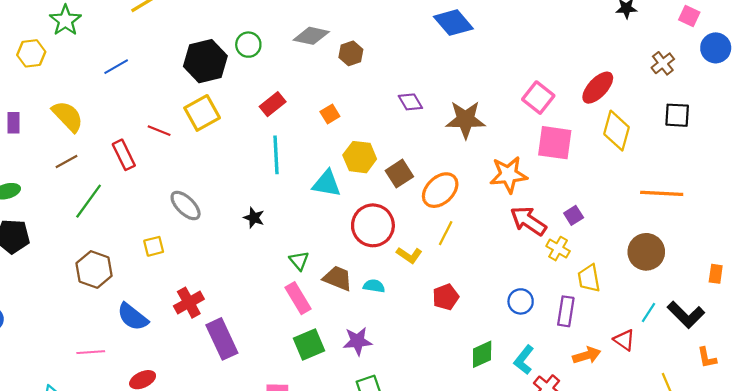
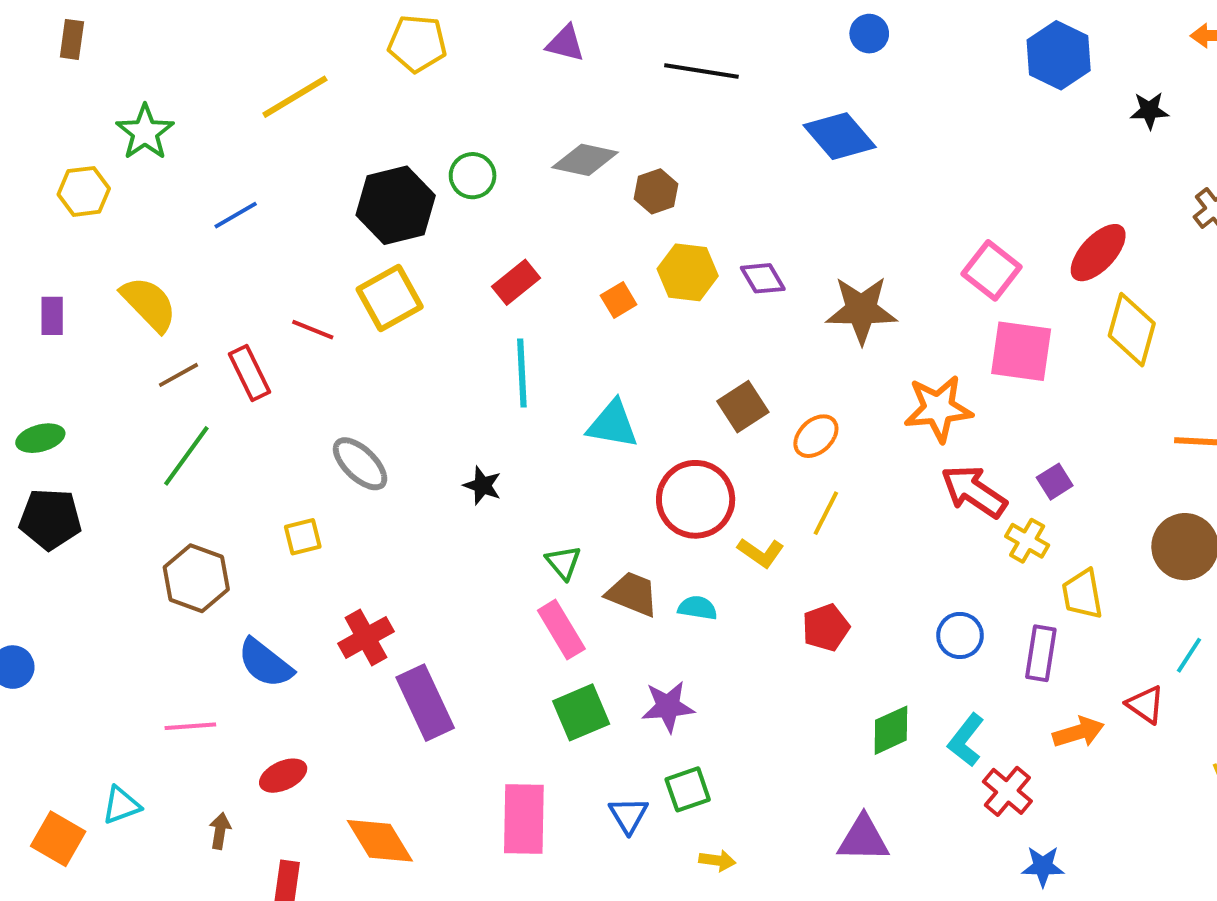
yellow hexagon: (360, 157) -> (688, 272), moved
brown line: (67, 161) -> (178, 375), moved
orange ellipse: (440, 190) -> (816, 436), size x0.7

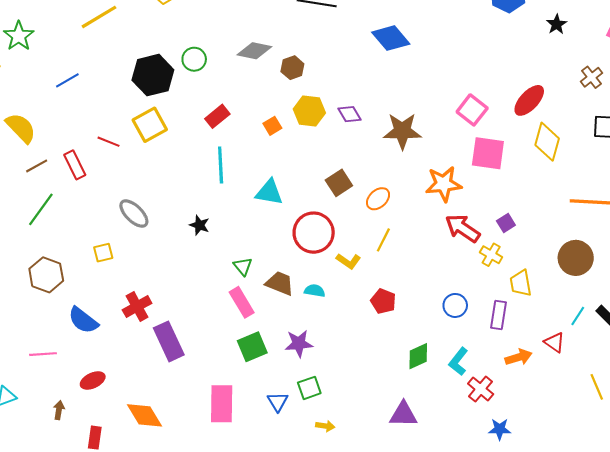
black star: (1149, 111) -> (557, 24), turned -30
red pentagon: (826, 628) -> (383, 301), turned -30

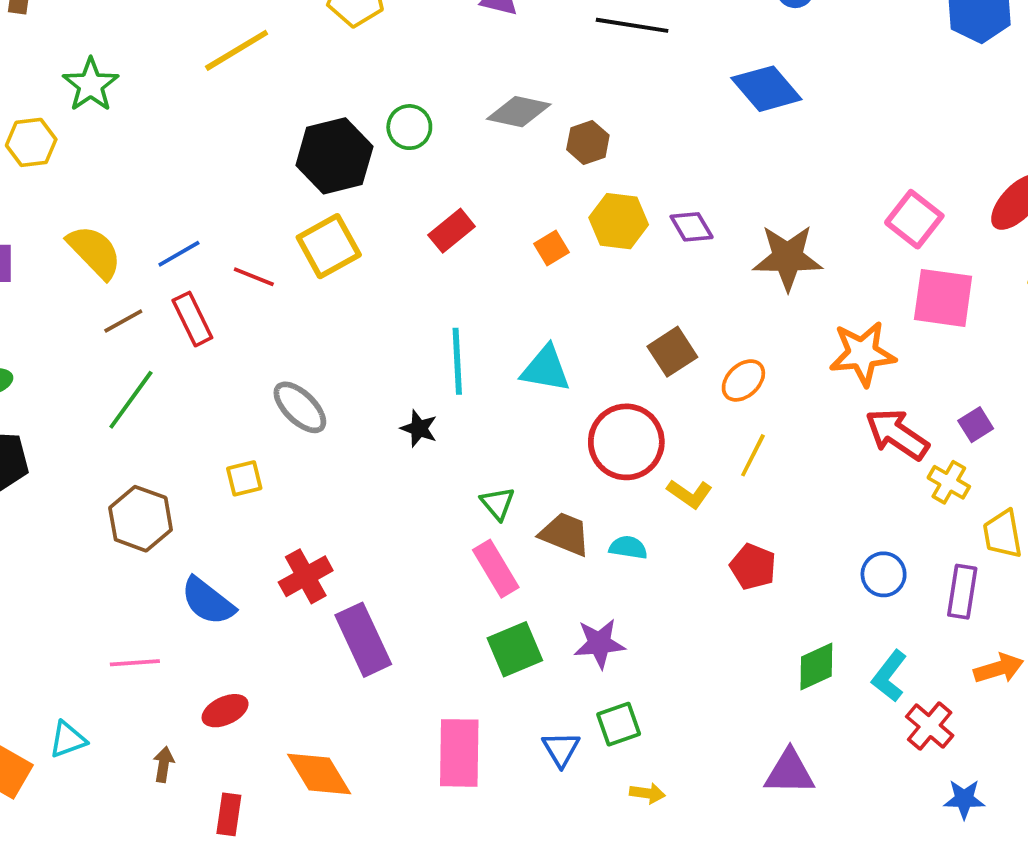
blue line: (67, 80) -> (179, 254), moved
cyan line: (221, 165) -> (457, 361), moved

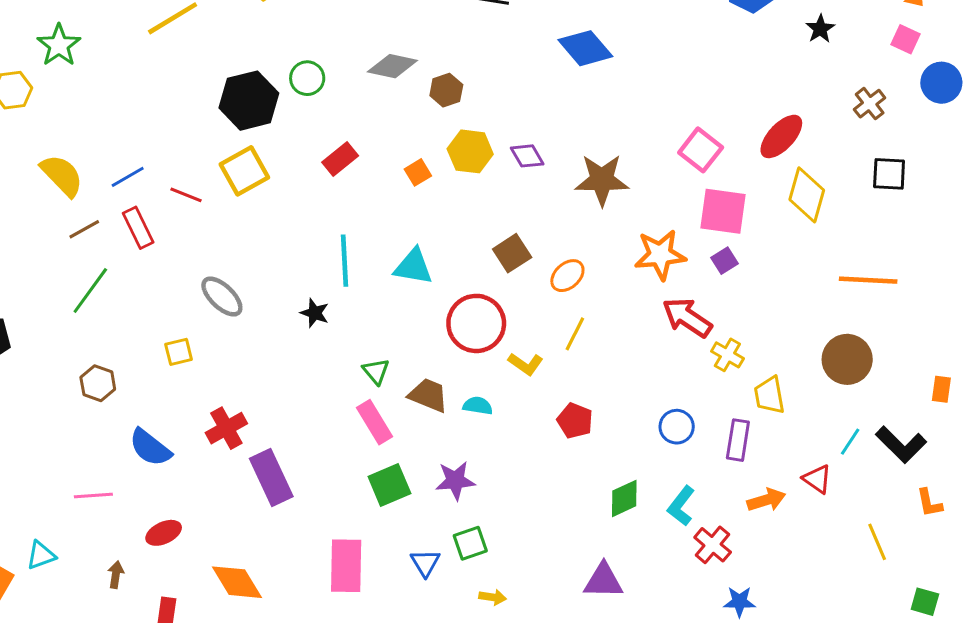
purple square: (976, 425) -> (724, 261), moved
brown hexagon: (141, 519) -> (98, 383), size x0.7

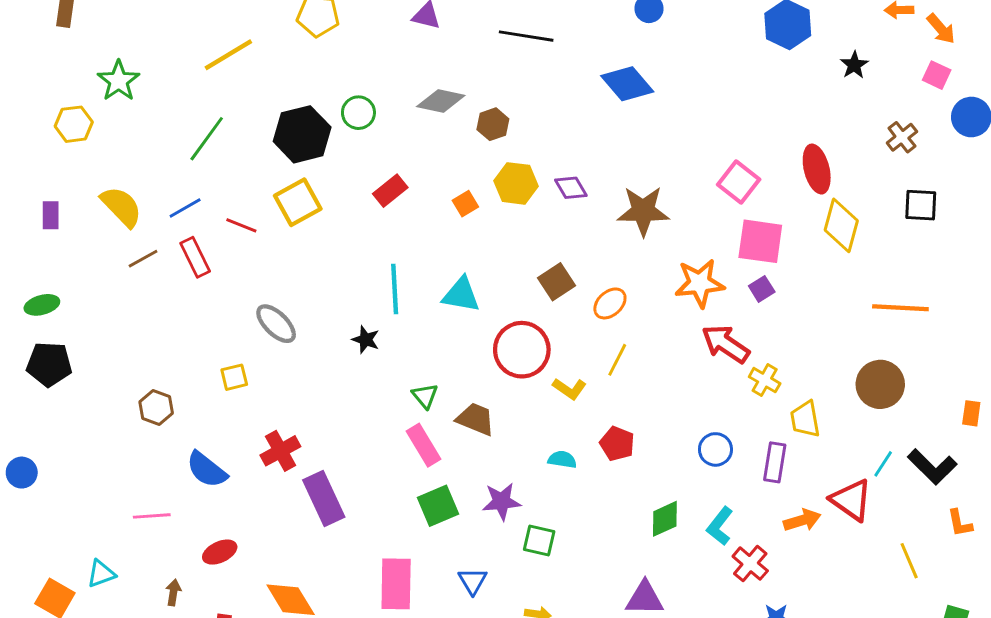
red ellipse: (781, 136) -> (817, 169), turned -57
green line: (90, 291) -> (207, 139), moved
cyan semicircle: (478, 406) -> (562, 460), moved
red triangle: (817, 479) -> (851, 500), size x1.5
green square: (470, 543) -> (539, 540), moved, turned 32

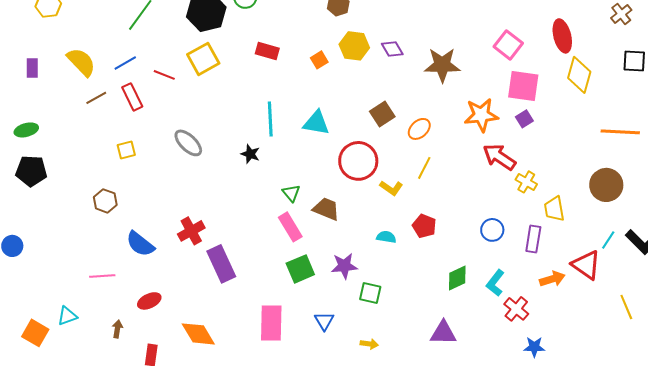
red rectangle: (390, 191) -> (267, 51), turned 55
yellow square: (234, 377) -> (126, 150), moved

